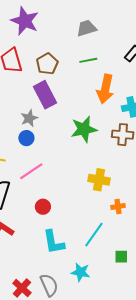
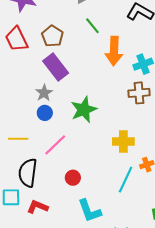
green line: (88, 60) -> (92, 26), turned 72
green star: (84, 129) -> (84, 110), moved
cyan line: (94, 235) -> (126, 180), moved

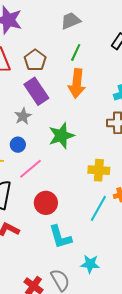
green line: (92, 26) -> (76, 52), turned 60
orange arrow: (114, 51) -> (77, 83), moved
blue circle: (45, 113) -> (18, 145), moved
red circle: (73, 178) -> (46, 203), size x1.5

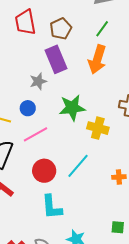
yellow cross: (99, 170) -> (98, 128), moved
cyan line: (98, 208) -> (78, 166), moved

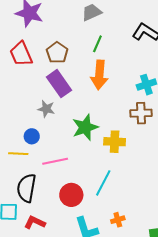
gray star: (38, 81) -> (46, 109), turned -30
blue circle: (28, 108) -> (32, 136), moved
pink line: (36, 134) -> (55, 161), turned 30
orange cross: (119, 177) -> (118, 220), moved

